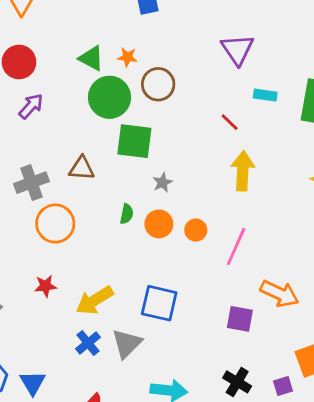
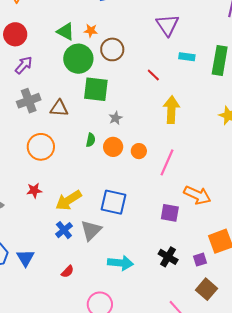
red line: (230, 122) -> (153, 75), moved
gray cross: (31, 183) -> (29, 101), moved

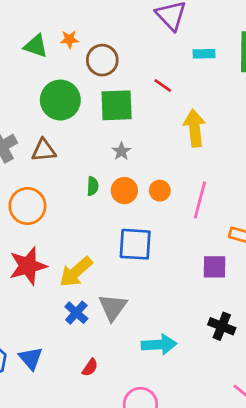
green circle: (78, 59) -> (60, 100), moved
green square: (96, 89) -> (117, 105), moved
red star: (34, 190) -> (28, 266), size x1.8
blue square: (113, 202) -> (135, 244), moved

